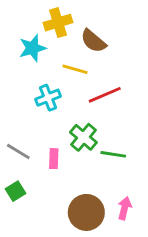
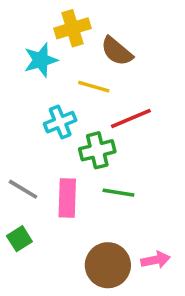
green cross: (83, 137) -> (97, 150), moved, turned 36
green line: (113, 154) -> (118, 193), moved
pink rectangle: (54, 159) -> (67, 198), size x1.5
pink arrow: (125, 208) -> (156, 260), turned 65

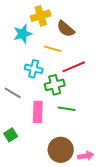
cyan cross: (60, 122) -> (34, 69), turned 36
gray line: (23, 189) -> (13, 93), moved
pink arrow: (156, 260) -> (86, 156), moved

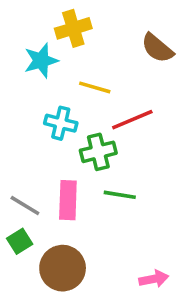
brown semicircle: (66, 29) -> (157, 48), moved
gray line: (13, 93) -> (25, 205), moved
brown circle: (61, 150) -> (63, 268), moved

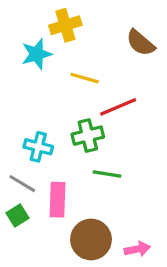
cyan cross: (61, 123) -> (38, 147), moved
pink rectangle: (68, 200) -> (57, 200), moved
brown circle: (63, 268) -> (91, 239), moved

